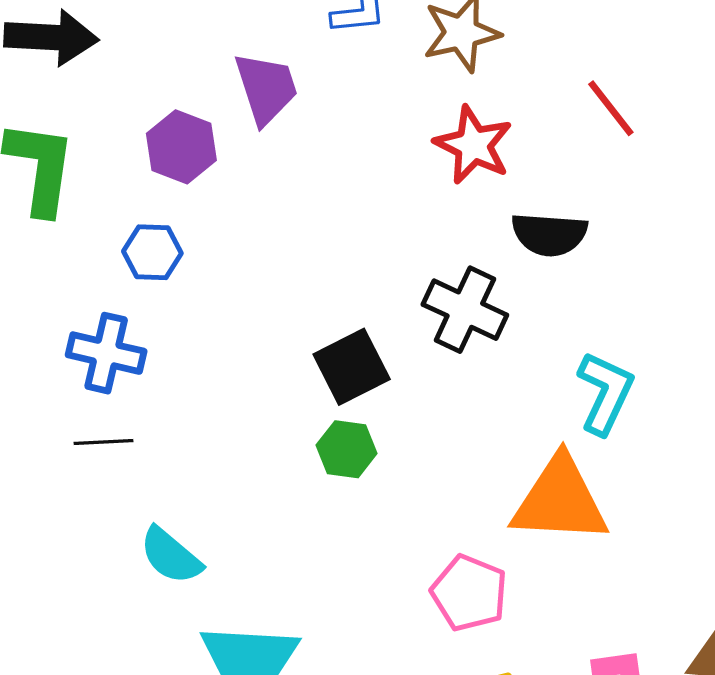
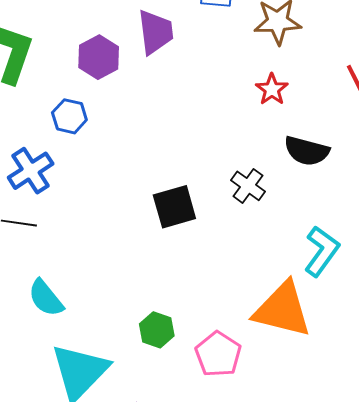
red star: (473, 145) -> (272, 89), size x0.7
black cross: (465, 310) -> (248, 186), size x0.7
blue cross: (106, 353) -> (31, 171), turned 33
green hexagon: (347, 449) -> (157, 330), moved

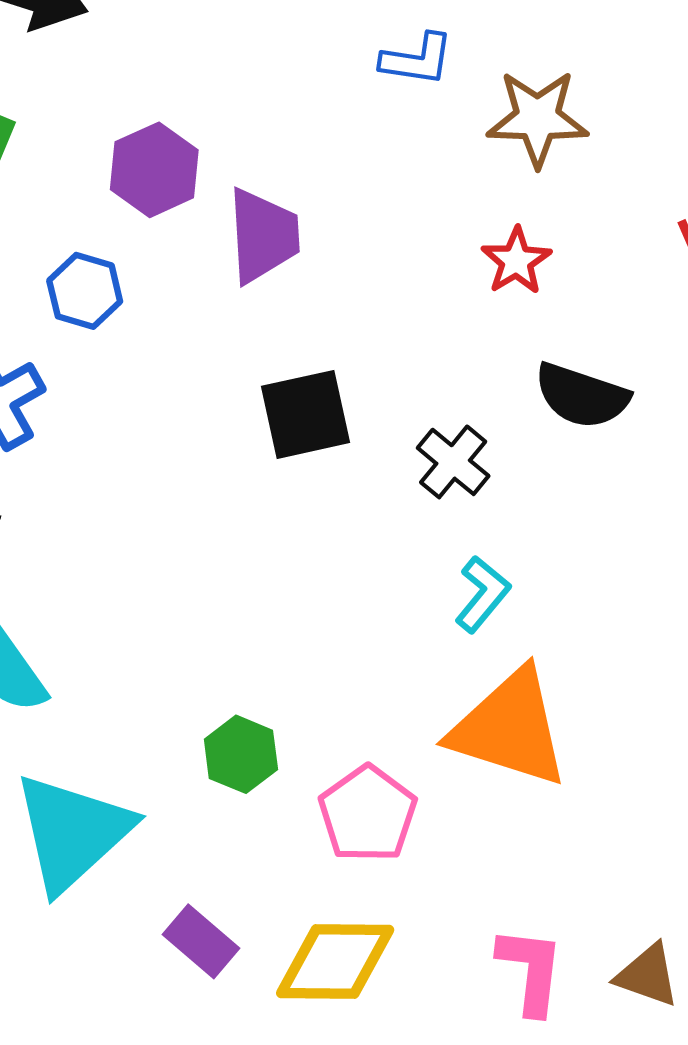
purple trapezoid: (156, 32) -> (263, 236), moved
black square: (174, 207) -> (306, 414), moved
cyan L-shape: (322, 251) -> (483, 594), moved, size x0.7

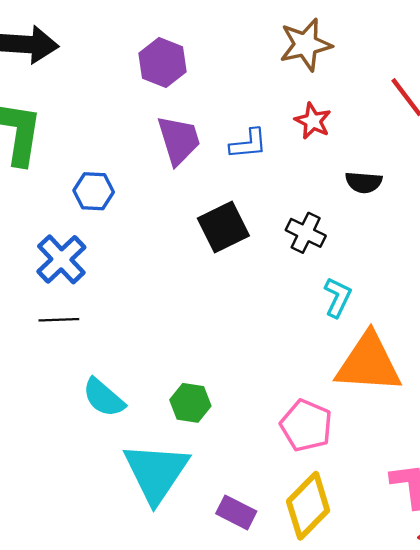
blue L-shape: (417, 59) -> (248, 144), moved
purple hexagon: (154, 170) -> (162, 62), moved
black semicircle: (582, 396) -> (364, 182), size x0.7
green hexagon: (241, 754) -> (190, 403), moved
yellow diamond: (335, 961) -> (308, 506), turned -32

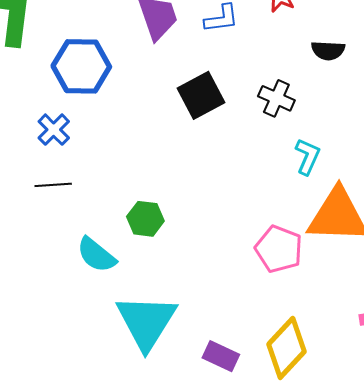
blue hexagon: (94, 191) -> (81, 66), size x1.6
blue cross: (61, 259) -> (54, 130), size x0.7
green hexagon: (190, 403) -> (145, 219), moved
pink pentagon: (306, 425) -> (279, 249), moved

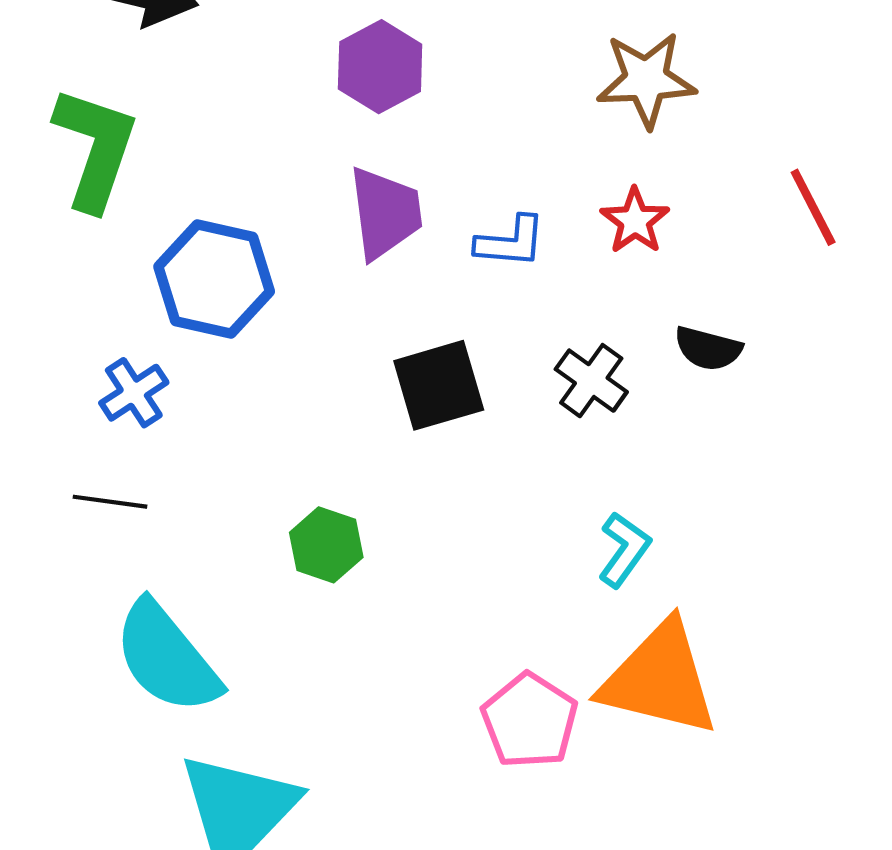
black cross: (276, 98) -> (591, 381), moved
green hexagon: (145, 219) -> (326, 545), moved
cyan semicircle: (96, 255) -> (167, 658), size x1.5

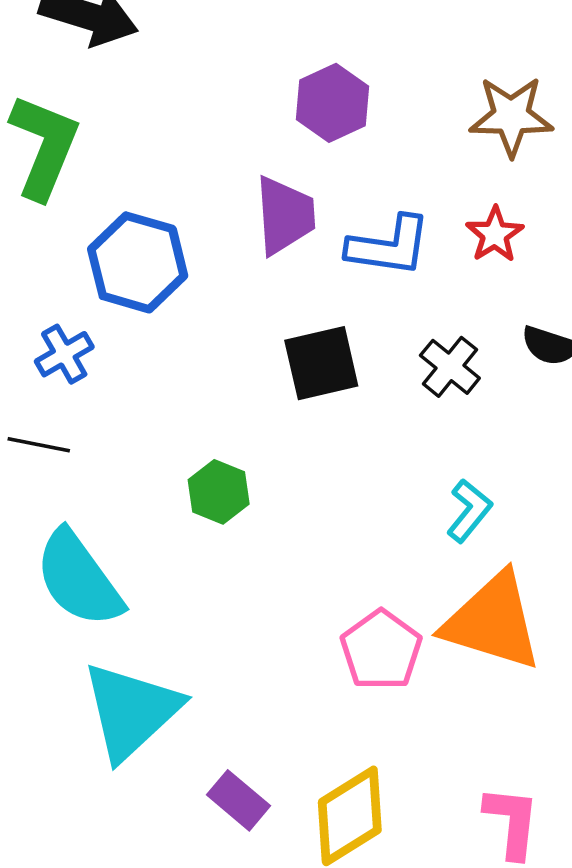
purple hexagon: (380, 67) -> (333, 103), moved
blue L-shape: (511, 242) -> (389, 246), size x1.4

